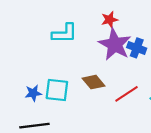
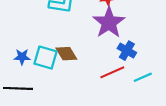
blue cross: (137, 48) -> (127, 51), moved
brown diamond: (93, 82) -> (66, 54), moved

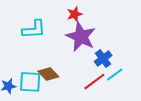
blue cross: (127, 51) -> (103, 59), turned 36
cyan line: (143, 77) -> (115, 74), moved

